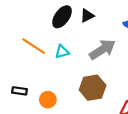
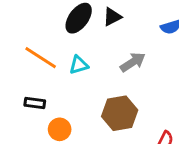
gray arrow: (102, 49) -> (133, 62), size x0.7
black rectangle: (19, 91) -> (35, 103), moved

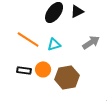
brown hexagon: (120, 113) -> (67, 77), moved
orange circle: (60, 129) -> (43, 69), moved

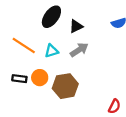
black triangle: (77, 11) -> (76, 26), moved
gray arrow: (91, 42) -> (79, 50), moved

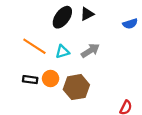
black triangle: (76, 26) -> (87, 14), moved

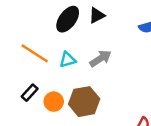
orange circle: (51, 79) -> (54, 102), moved
black rectangle: (30, 80) -> (30, 93), turned -56

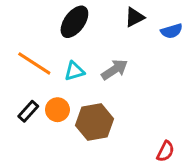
black triangle: (97, 15) -> (135, 17), moved
orange circle: (54, 102) -> (57, 110), moved

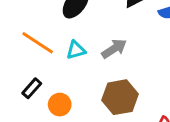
orange circle: (57, 110) -> (60, 105), moved
brown hexagon: (94, 122) -> (120, 97), moved

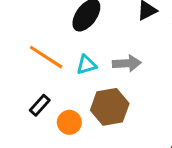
gray arrow: (114, 49) -> (127, 63), turned 30
brown hexagon: (120, 97) -> (110, 107), moved

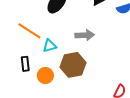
cyan triangle: (86, 65) -> (50, 46), moved
black rectangle: (40, 105) -> (25, 64), turned -48

